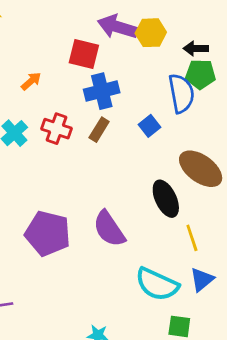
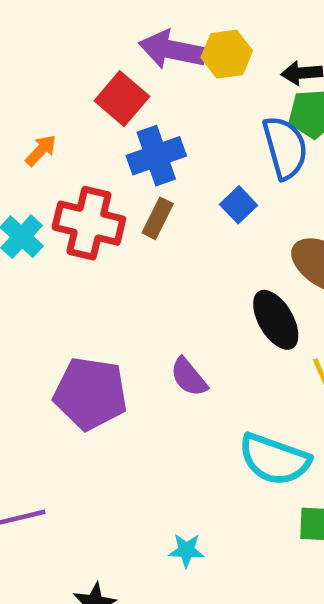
red square: (84, 54) -> (122, 99), turned 32
red cross: (57, 129) -> (89, 223), size x1.4
purple semicircle: (109, 229) -> (189, 377), size x0.7

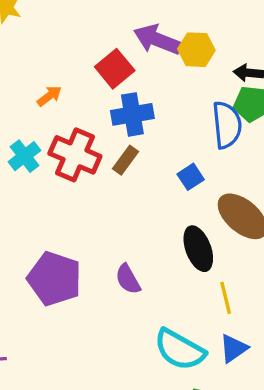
blue square: (239, 205) -> (191, 177), moved

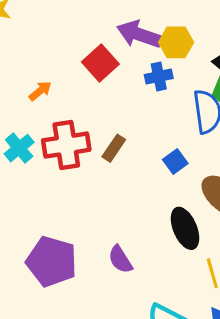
blue cross: (132, 114) -> (159, 76), moved, size x0.7
red cross: (75, 155) -> (66, 145), turned -30

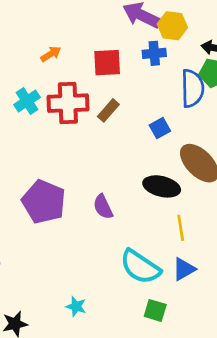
red square: (100, 63) -> (107, 63), moved, turned 32
black ellipse: (185, 228) -> (162, 186), turned -60

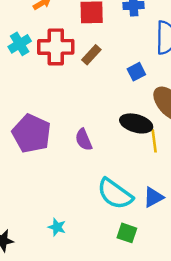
yellow line: (181, 228) -> (154, 141), moved

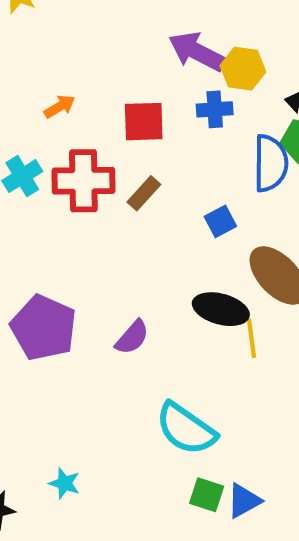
purple semicircle: (84, 140) -> (132, 337), turned -115
blue triangle: (153, 197) -> (244, 501), moved
cyan star: (57, 227) -> (65, 483), moved

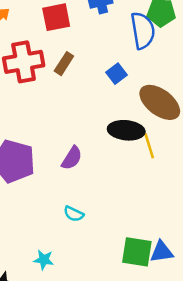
cyan semicircle: (186, 429) -> (74, 214), moved, size x0.5
green square: (207, 495) -> (137, 252), size x1.4
blue triangle: (244, 501) -> (162, 252), turned 30

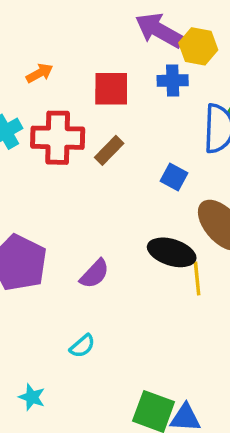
blue square: (117, 74) -> (174, 177), turned -36
cyan semicircle: (74, 214) -> (82, 346), turned -78

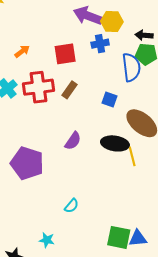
purple semicircle: (95, 274) -> (73, 141), moved

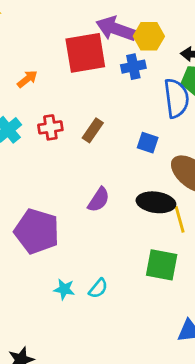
red square: (65, 54) -> (85, 53), moved, size x1.4
red cross: (38, 87) -> (50, 127), size x0.6
green square: (119, 237) -> (162, 265), moved
cyan star: (47, 240) -> (64, 289), moved

